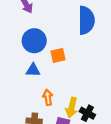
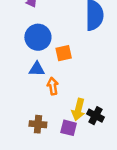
orange arrow: (48, 97) -> (53, 86), moved

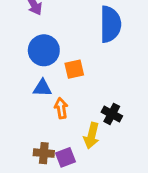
black cross: (96, 116) -> (112, 114), moved
purple square: (69, 128) -> (66, 157), moved, turned -35

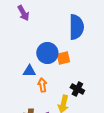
blue circle: (44, 50) -> (47, 53), moved
orange square: (74, 69) -> (63, 58), moved

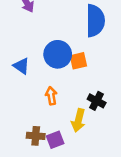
blue triangle: (29, 71) -> (21, 66), moved, turned 32

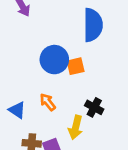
blue triangle: (21, 66) -> (17, 110), moved
orange arrow: (51, 96) -> (48, 102), turned -30

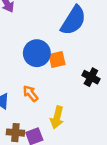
blue semicircle: (93, 25) -> (73, 20), turned 32
black cross: (94, 107) -> (91, 77), moved

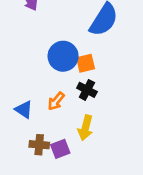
black cross: (91, 77) -> (87, 90), moved
orange arrow: (31, 93) -> (56, 101), turned -102

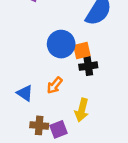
black cross: (87, 90) -> (88, 66), moved, turned -36

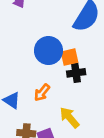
yellow arrow: (82, 110) -> (69, 117), turned 125

